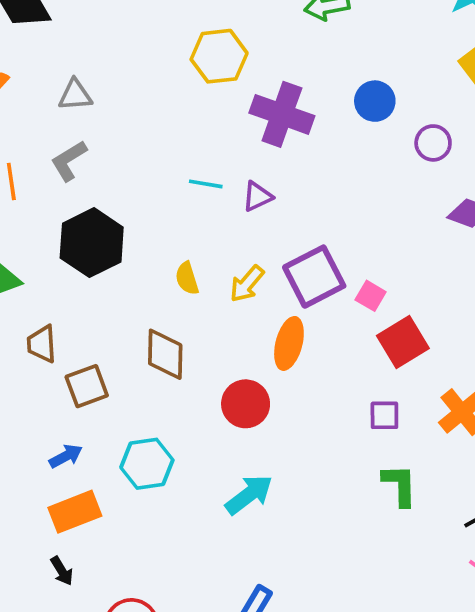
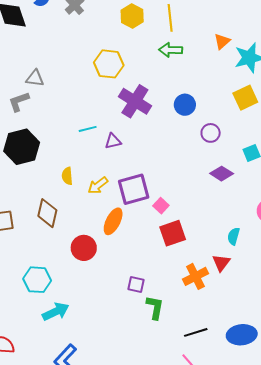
gray triangle: (75, 95) -> (35, 78), moved
cyan line: (206, 184) -> (88, 129), turned -36
purple square: (384, 415) -> (136, 285), moved
cyan hexagon: (147, 464) -> (37, 280), moved
cyan arrow: (249, 495) -> (56, 312), moved

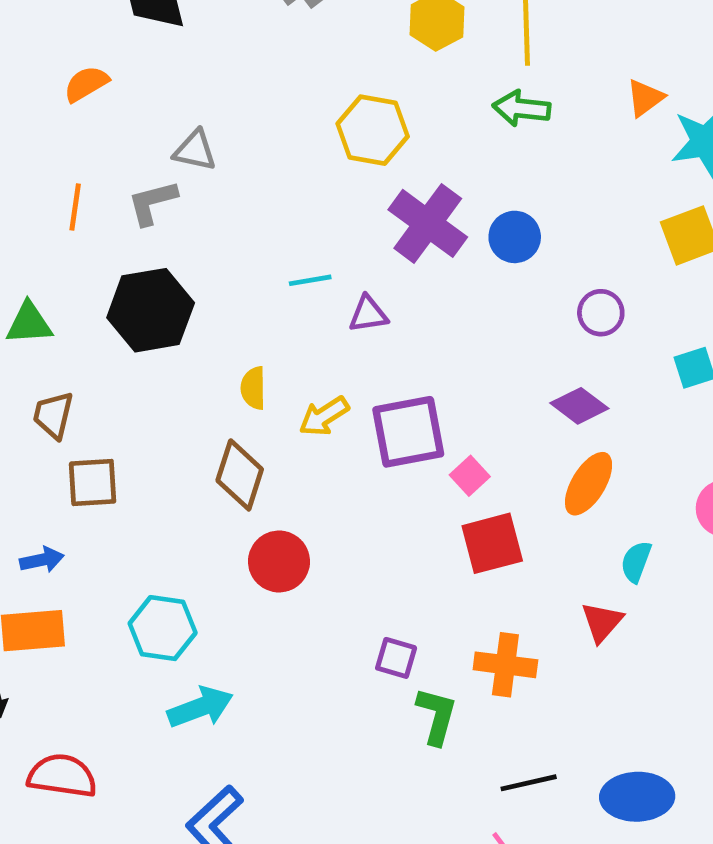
blue circle: (185, 105) -> (515, 237), moved
purple diamond: (222, 174) -> (579, 406), moved
brown diamond: (47, 213) -> (240, 475), moved
orange ellipse: (113, 221) -> (589, 484), moved
orange cross: (195, 276) -> (505, 665), moved, turned 30

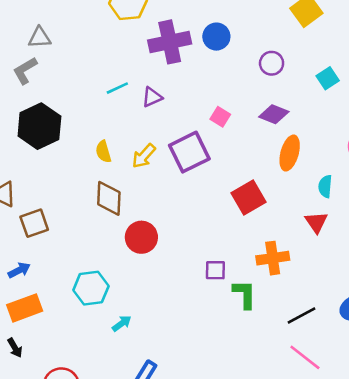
purple cross: (428, 223) -> (170, 42), turned -33
pink square: (470, 476) -> (220, 117), moved
cyan arrow: (200, 707) -> (122, 323), size x0.6

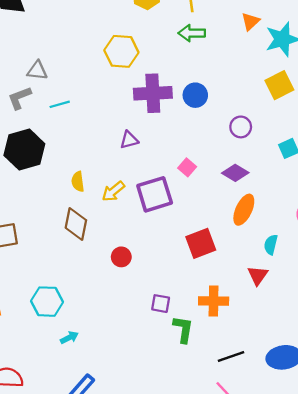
cyan line: (117, 88) -> (60, 104), moved
red circle: (141, 237) -> (121, 257), moved, size x0.7

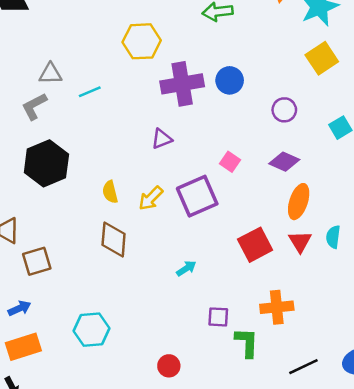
cyan line: (60, 104) -> (90, 92), moved
red circle: (121, 257) -> (169, 366), moved
red triangle: (258, 275) -> (300, 242), moved
cyan arrow: (69, 338) -> (186, 268), moved

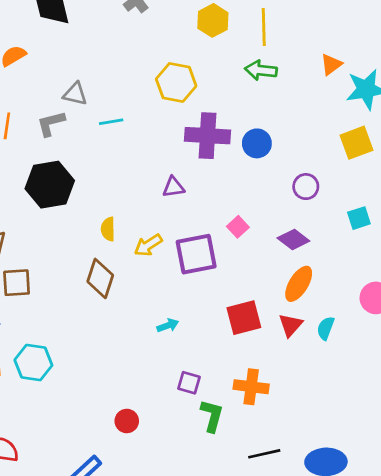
cyan hexagon: (91, 330) -> (33, 363), moved

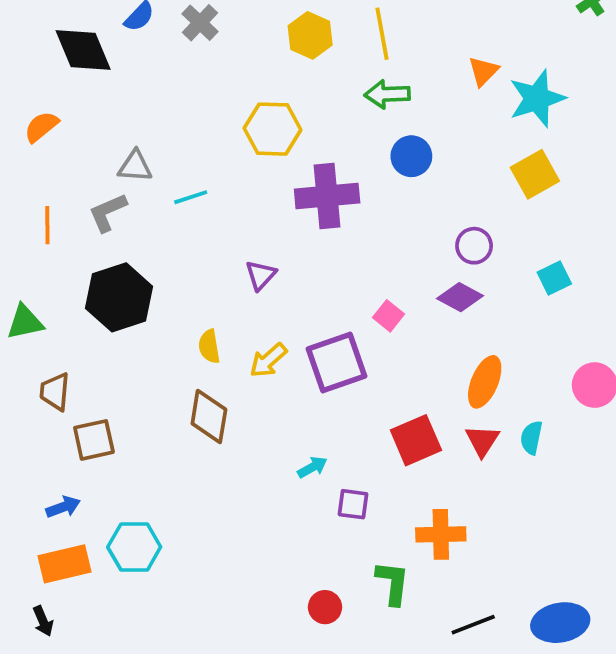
blue circle: (257, 143) -> (411, 156), moved
purple triangle: (173, 187) -> (261, 275), moved, turned -30
purple diamond: (293, 239) -> (460, 297), moved
purple square: (189, 383) -> (353, 504), moved
red circle: (127, 421) -> (325, 607), moved

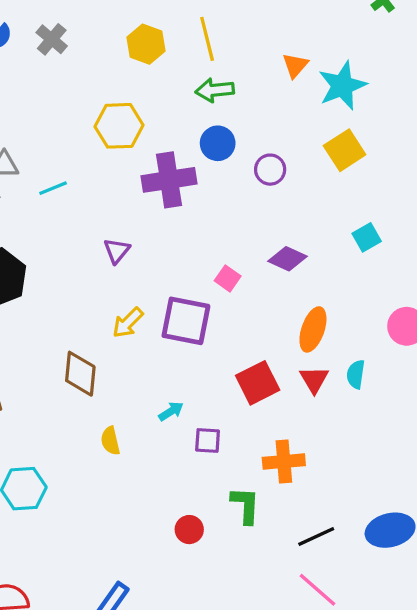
blue circle: (411, 156) -> (218, 143), moved
purple circle: (474, 246) -> (270, 170), moved
yellow semicircle: (209, 346) -> (110, 441), moved
purple square: (336, 362) -> (186, 321), turned 34

